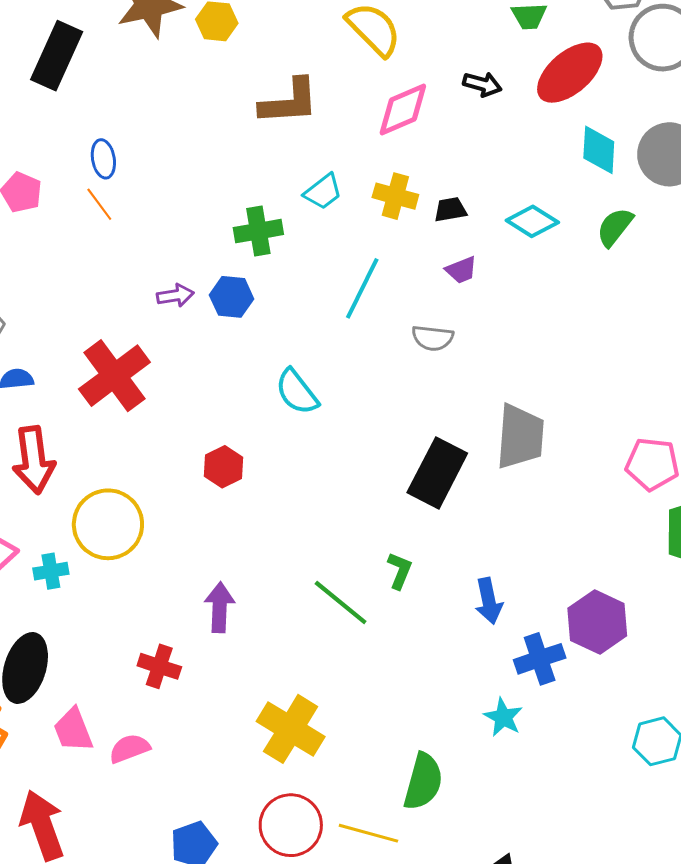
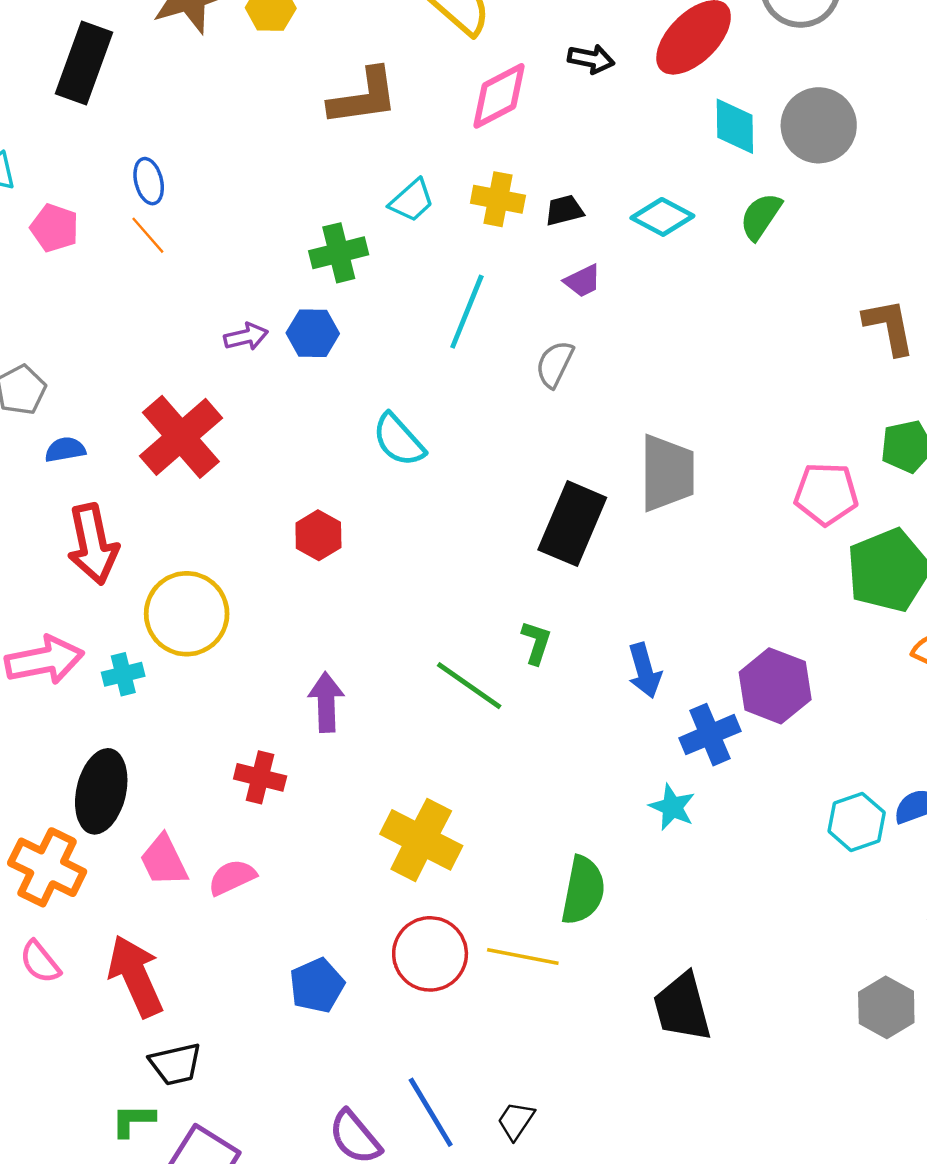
gray semicircle: (433, 338) -> (555, 364), turned 114

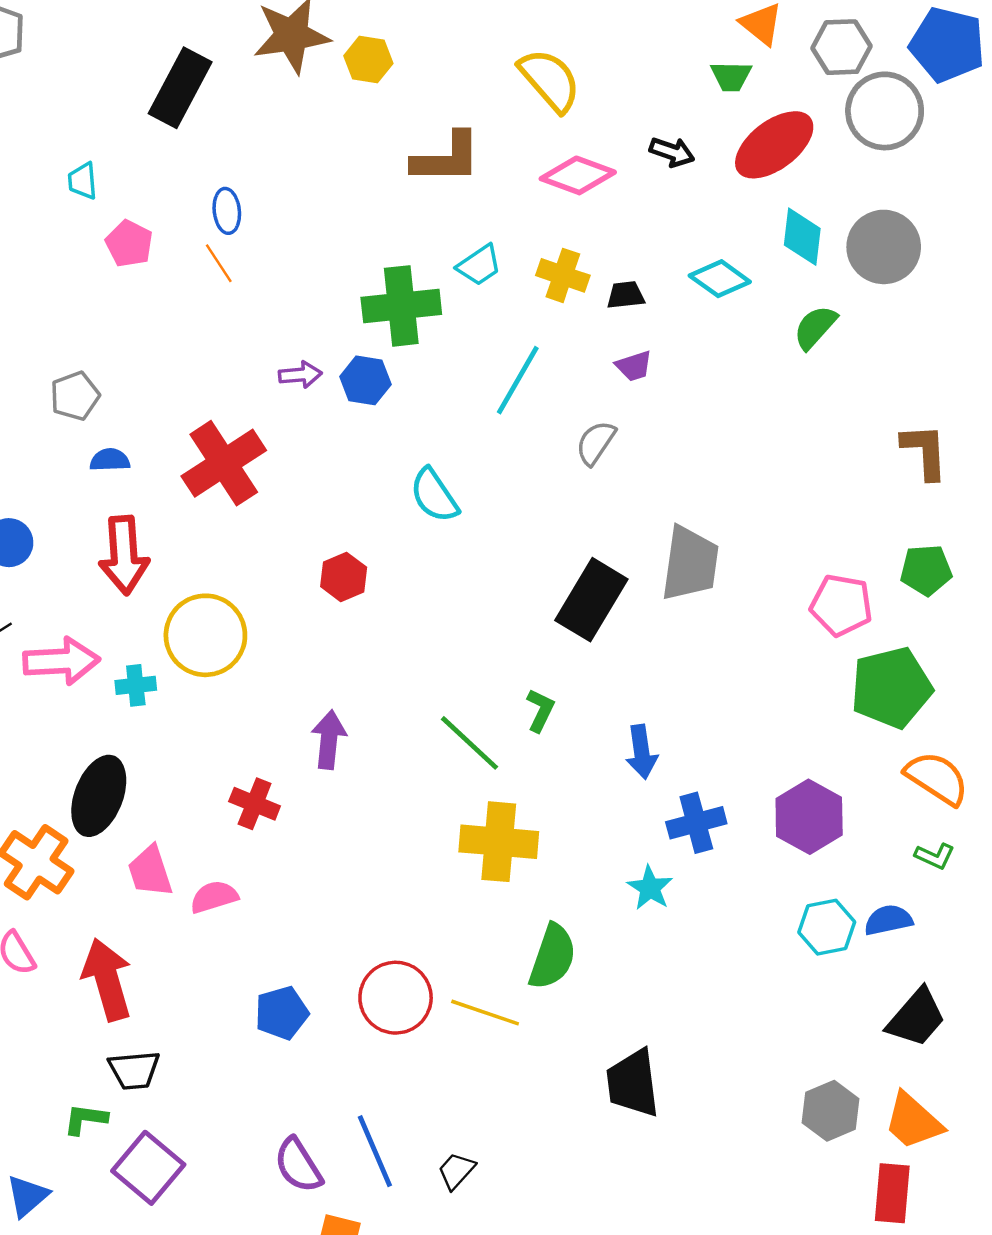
pink diamond: (499, 96) -> (578, 175), turned 40
cyan diamond: (662, 217) -> (720, 279), moved
green cross: (339, 253) -> (401, 306), size x1.4
purple hexagon: (775, 686) -> (809, 817), moved
yellow cross: (421, 840) -> (499, 842), moved, turned -30

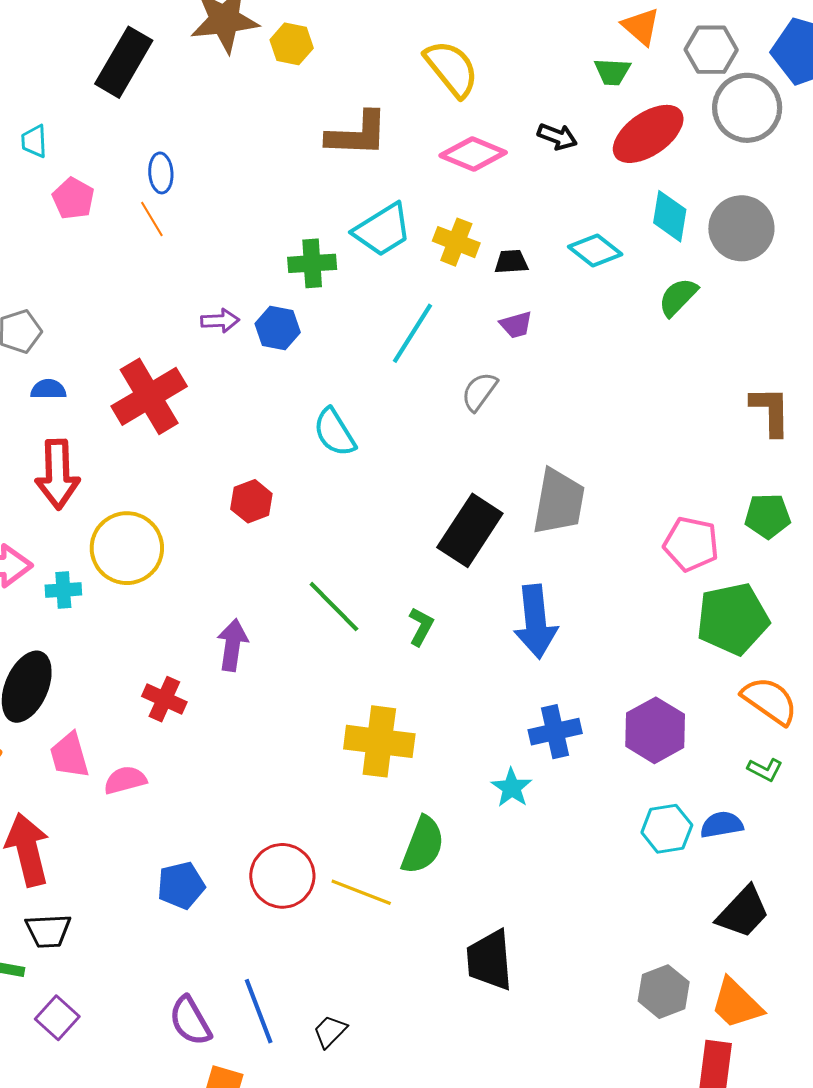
cyan trapezoid: (479, 265) -> (382, 230), size x1.5
green cross: (401, 306) -> (312, 263), size x0.7
green line: (470, 743) -> (334, 607), moved
blue arrow: (642, 752) -> (536, 622), moved, size x1.5
purple square: (148, 1168) -> (57, 1018), size x0.7

